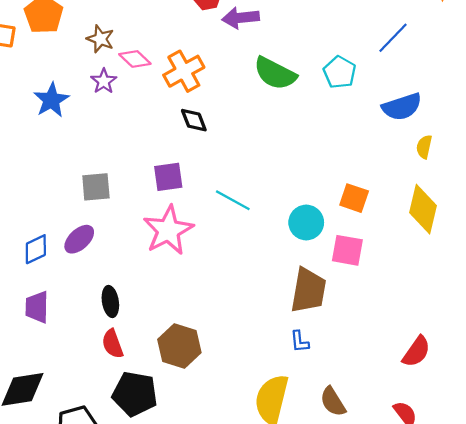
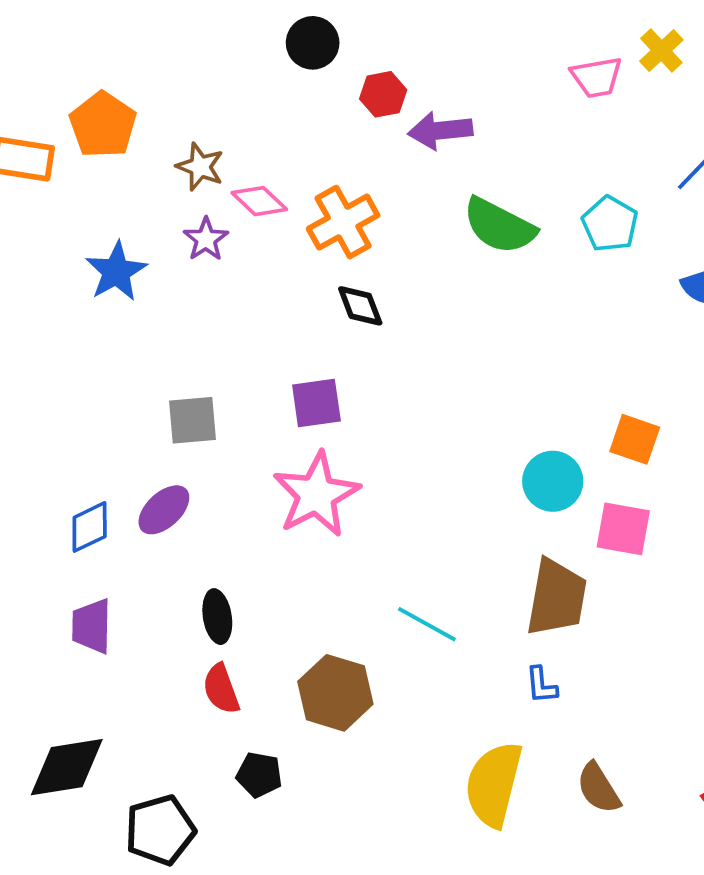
cyan line: (233, 200) -> (427, 624), moved
black pentagon: (135, 394) -> (259, 775), size x0.6

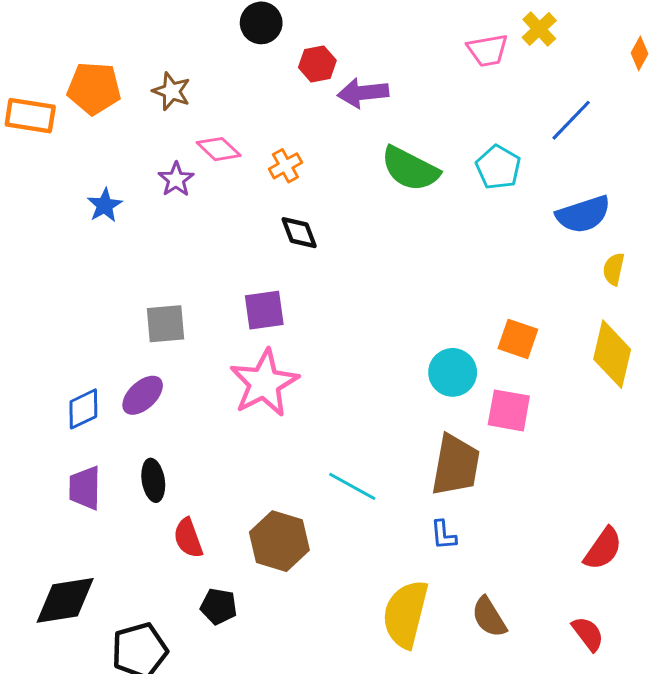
orange pentagon: (103, 125) -> (94, 88), turned -30
brown star: (200, 167) -> (171, 91), moved
orange cross: (343, 222) -> (285, 166), size x0.6
blue star: (116, 272) -> (105, 205), size x0.7
black ellipse: (217, 617) -> (153, 480), moved

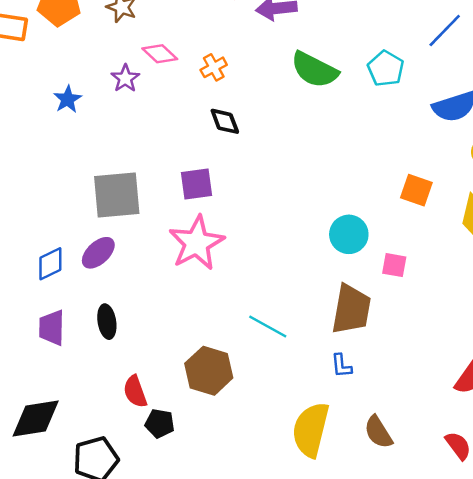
gray square: (165, 324) -> (117, 195), size x1.5
orange square: (518, 339) -> (416, 190), moved
pink square: (509, 410) -> (394, 265), size x0.7
red semicircle: (188, 538) -> (135, 392), moved

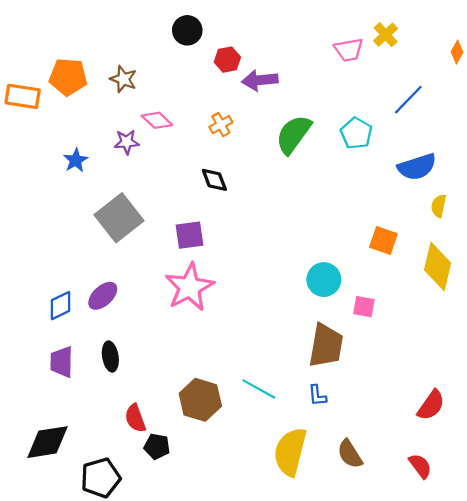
orange cross: (214, 67) -> (221, 125), moved
green semicircle: (314, 70) -> (293, 134), turned 99
purple star: (125, 78) -> (127, 142), turned 30
gray square: (117, 195) -> (119, 218), moved, turned -33
cyan line: (268, 326) -> (259, 389), moved

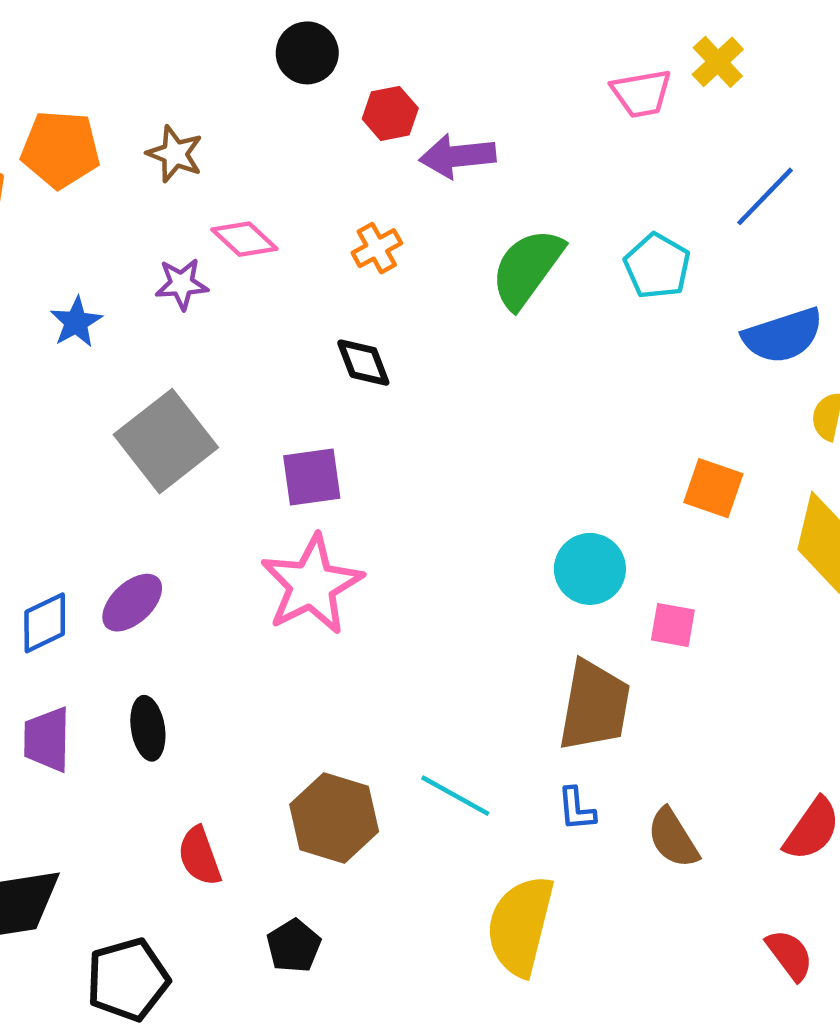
black pentagon: (157, 446) -> (294, 946), moved, turned 30
brown semicircle: (350, 454) -> (673, 838), moved

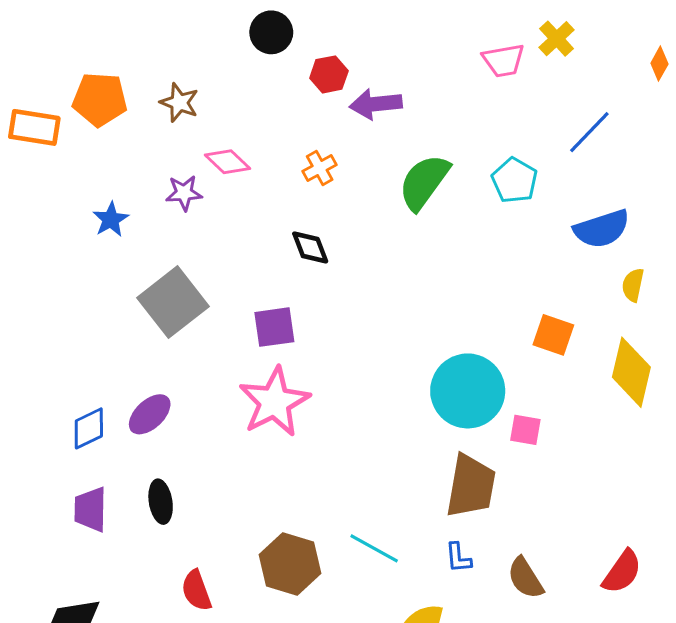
cyan circle: (590, 569) -> (468, 391), size x1.5

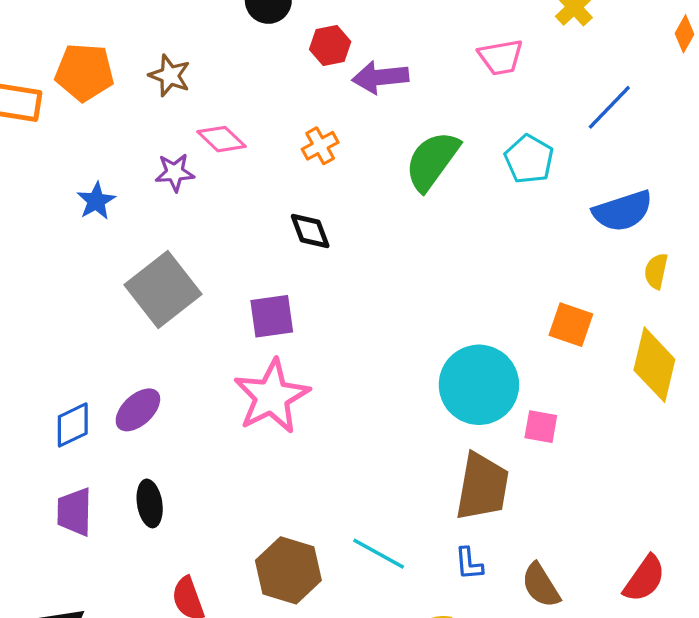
pink trapezoid: (504, 60) -> (501, 57), moved

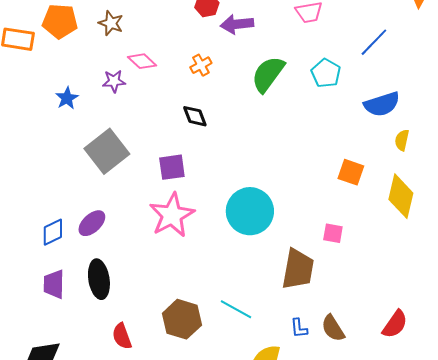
cyan circle: (479, 385) -> (250, 211), moved
black ellipse: (150, 503) -> (99, 279), size x1.4
blue L-shape: (469, 564) -> (299, 328), moved

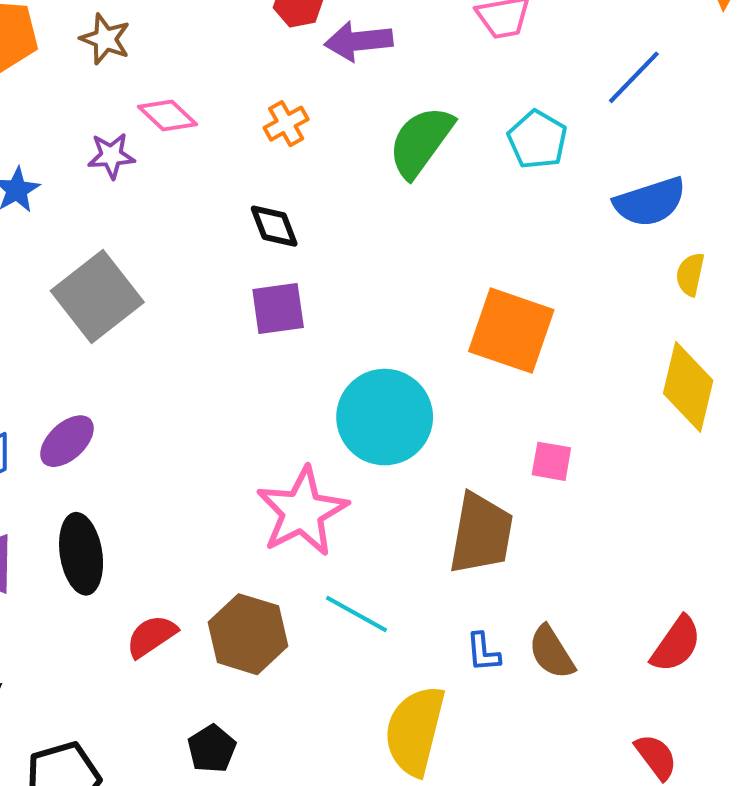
purple square: (172, 167) -> (278, 308), moved
orange square: (351, 172) -> (511, 331), moved, size x1.6
pink star: (172, 215) -> (302, 512), moved
red semicircle: (122, 336) -> (151, 636), moved, turned 76

